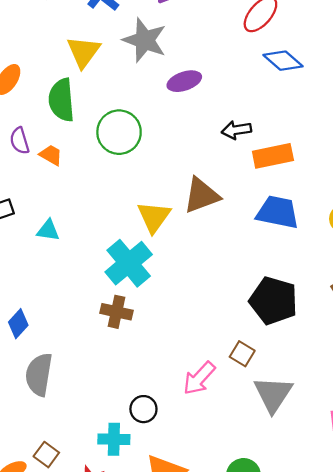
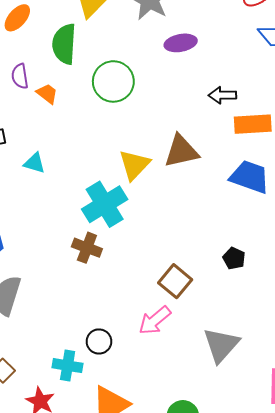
black pentagon: (274, 301) -> (234, 258), size x0.5
brown square: (242, 354) -> (175, 281), moved, size x1.4

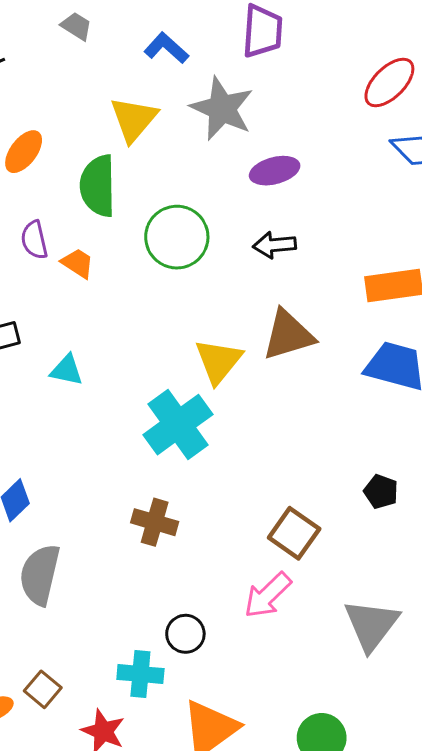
black arrow: (222, 95) -> (274, 245), moved
brown cross: (87, 248) -> (155, 522), moved

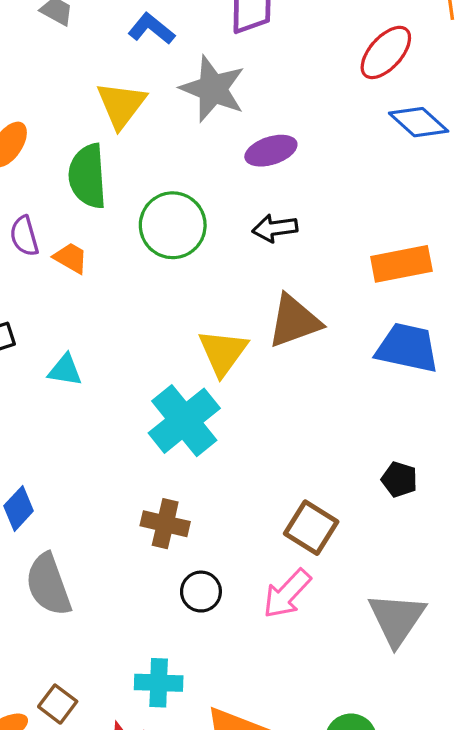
gray semicircle: (40, 575) -> (48, 585), turned -30
black circle: (185, 634) -> (201, 592), moved

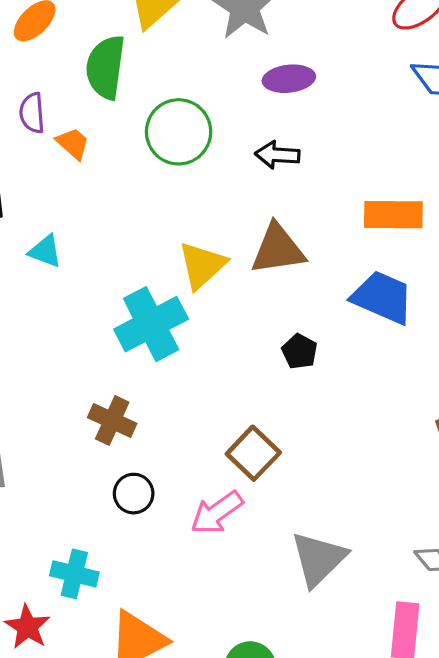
black pentagon: (399, 479) -> (300, 351), moved

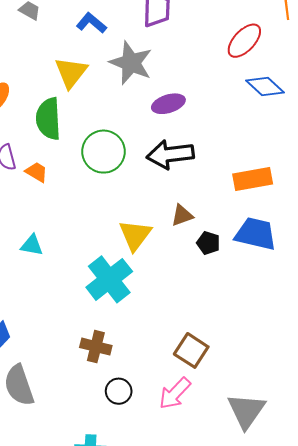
black arrow: (277, 155) -> (170, 154), size x1.6
brown triangle: (278, 249) -> (182, 215), size x0.6
black pentagon: (300, 351) -> (208, 243), moved

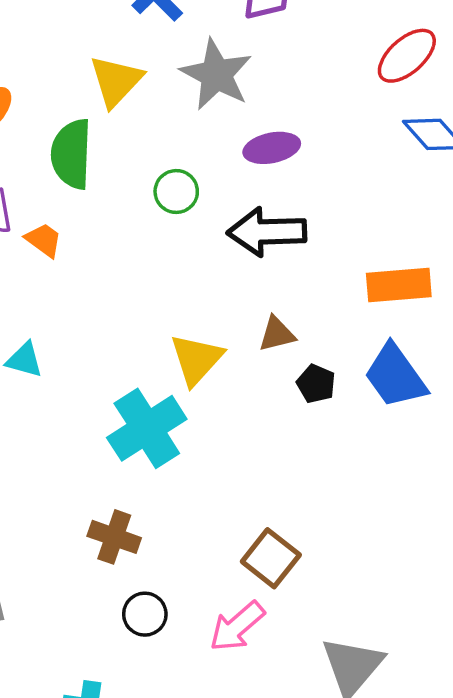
green circle: (103, 152) -> (176, 192), moved, size x0.6
blue trapezoid: (256, 234) -> (395, 376), turned -144

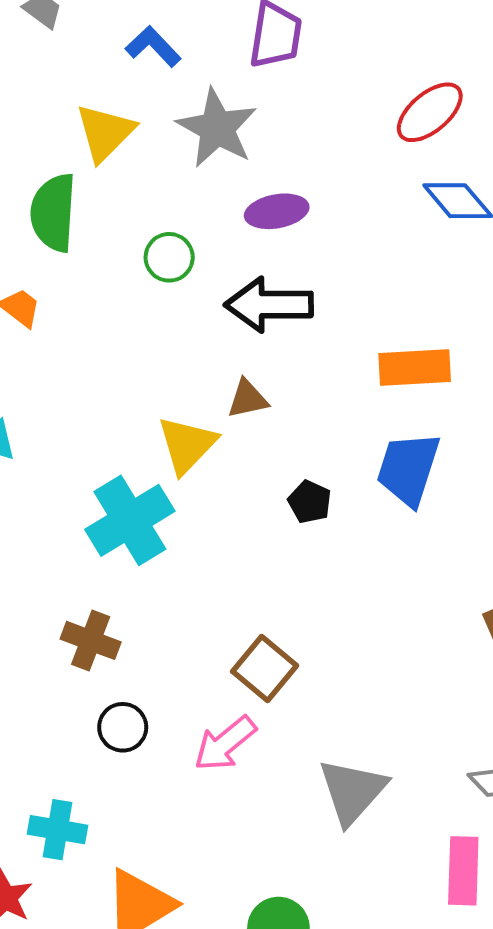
brown triangle: (277, 334) -> (248, 399), moved
blue trapezoid: (395, 376) -> (408, 469), turned 52
black pentagon: (316, 384) -> (310, 502), moved

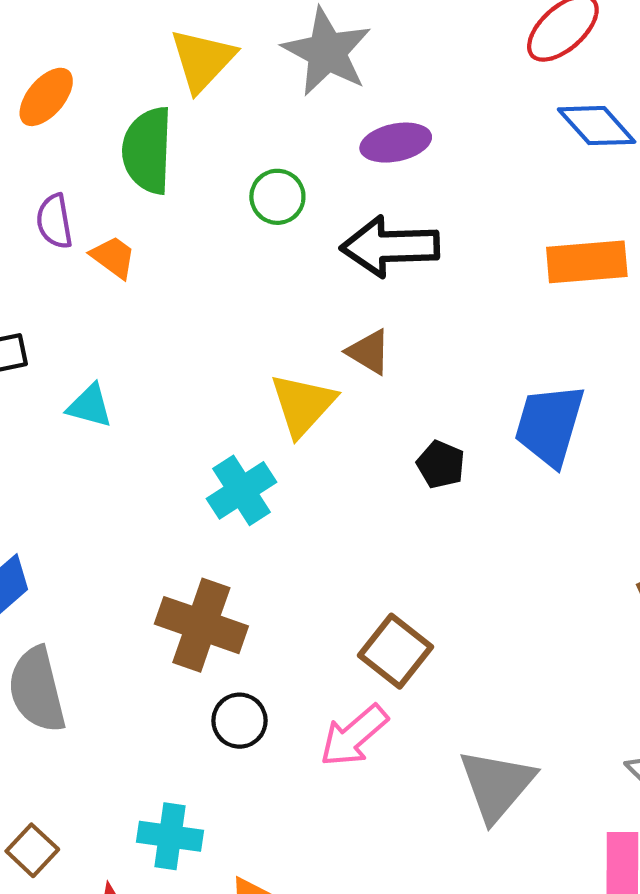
orange rectangle: (415, 368) -> (587, 262), moved
brown triangle: (248, 399) -> (369, 352), turned 45
cyan cross: (130, 520) -> (241, 490), size x0.7
brown cross: (91, 640) -> (201, 625), size x1.4

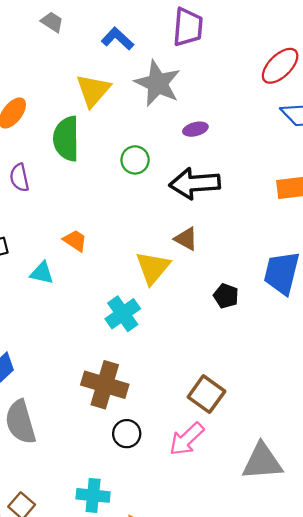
purple ellipse: (396, 143) -> (195, 129), size x0.7
orange trapezoid: (113, 257) -> (75, 241), moved
gray triangle: (497, 785) -> (262, 462), turned 48

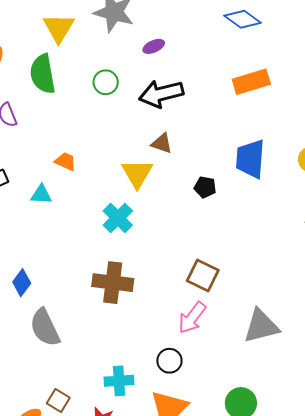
black circle: (127, 434) -> (169, 361), moved

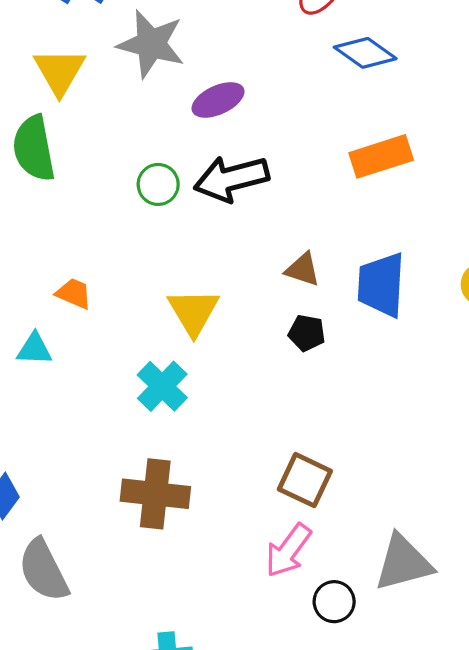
purple ellipse: (154, 46) -> (218, 100), size x1.4
green circle: (106, 82) -> (158, 184), moved
brown triangle: (162, 143) -> (303, 269), moved
black circle: (169, 361) -> (334, 602), moved

